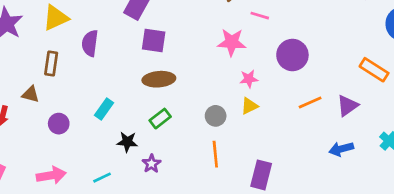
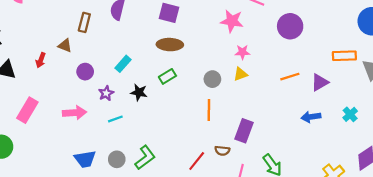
purple circle: (292, 55) -> (290, 26), moved
orange rectangle: (374, 70) -> (344, 56), turned -40
purple star: (151, 164) -> (106, 93), moved

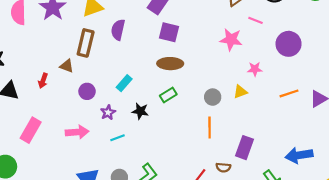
brown rectangle: (84, 22) -> (86, 43), size x1.4
pink star: (242, 52) -> (255, 69), moved
blue arrow: (311, 117) -> (299, 155), moved, size x1.4

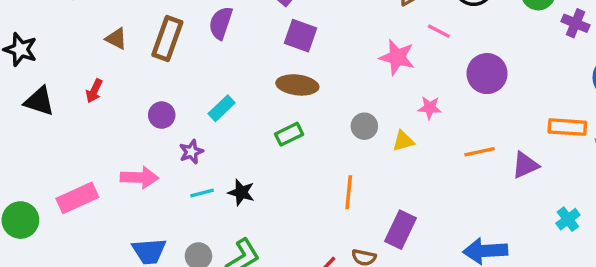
brown triangle: (67, 66) -> (116, 39), moved
gray circle: (213, 97) -> (364, 126), moved
black star: (140, 111) -> (241, 192), moved
pink rectangle: (31, 130) -> (77, 198), moved, turned 30

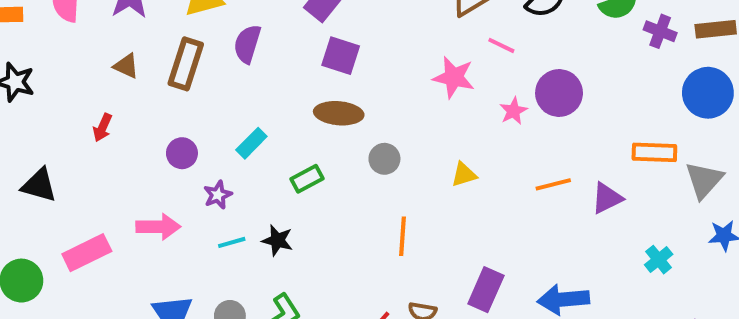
black triangle: (39, 101) -> (39, 185), moved
pink star: (430, 108) -> (513, 111), moved, turned -30
gray circle: (364, 126) -> (384, 159), moved
green rectangle: (289, 134) -> (307, 179), moved
purple rectangle: (401, 230) -> (486, 290), moved

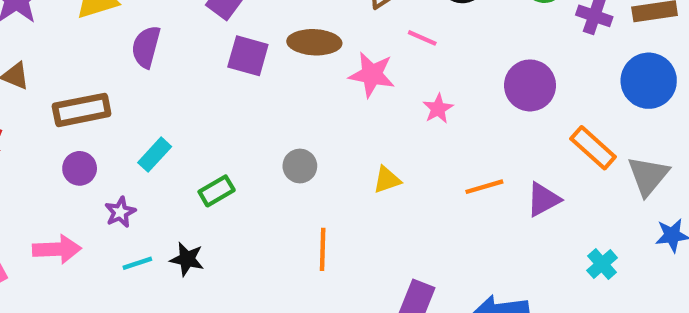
brown rectangle: (186, 64) -> (82, 110), moved, turned 63
purple circle: (559, 93) -> (530, 85), moved
brown ellipse: (339, 113) -> (314, 42), moved
orange rectangle: (654, 152) -> (593, 148), turned 42

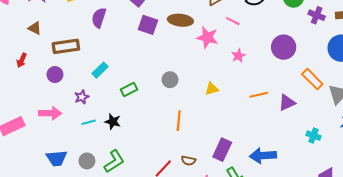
purple circle: (80, 168) -> (55, 75), moved
cyan cross: (602, 264) -> (313, 136), turned -32

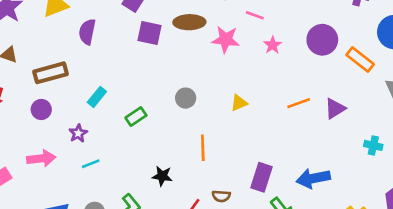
pink star: (238, 56) -> (273, 45), moved
orange rectangle: (312, 79) -> (360, 60), moved
black star: (113, 122) -> (162, 176), moved

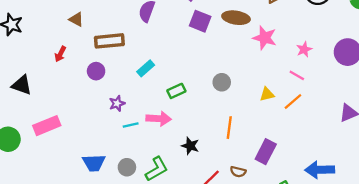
pink line: (255, 15) -> (297, 75), moved
orange line: (299, 103) -> (293, 102), moved, turned -30
purple star: (78, 133) -> (117, 103), moved
pink arrow: (41, 158) -> (159, 119), moved
purple rectangle: (262, 177) -> (266, 152), moved

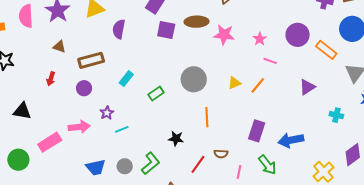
pink line: (297, 75) -> (270, 61), moved
gray circle: (222, 82) -> (194, 79), size x1.6
pink arrow: (159, 119) -> (79, 127), moved
purple rectangle: (266, 152) -> (257, 131), moved

